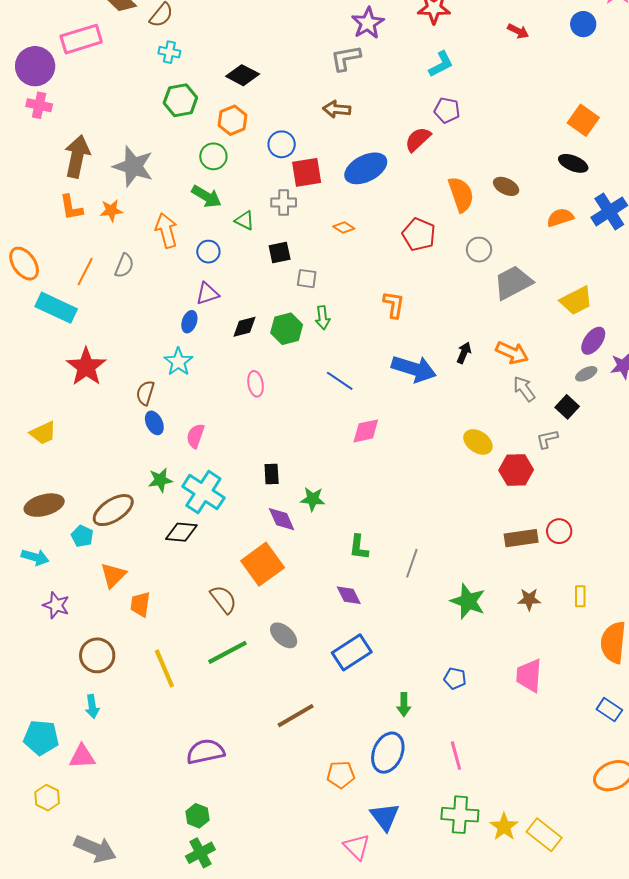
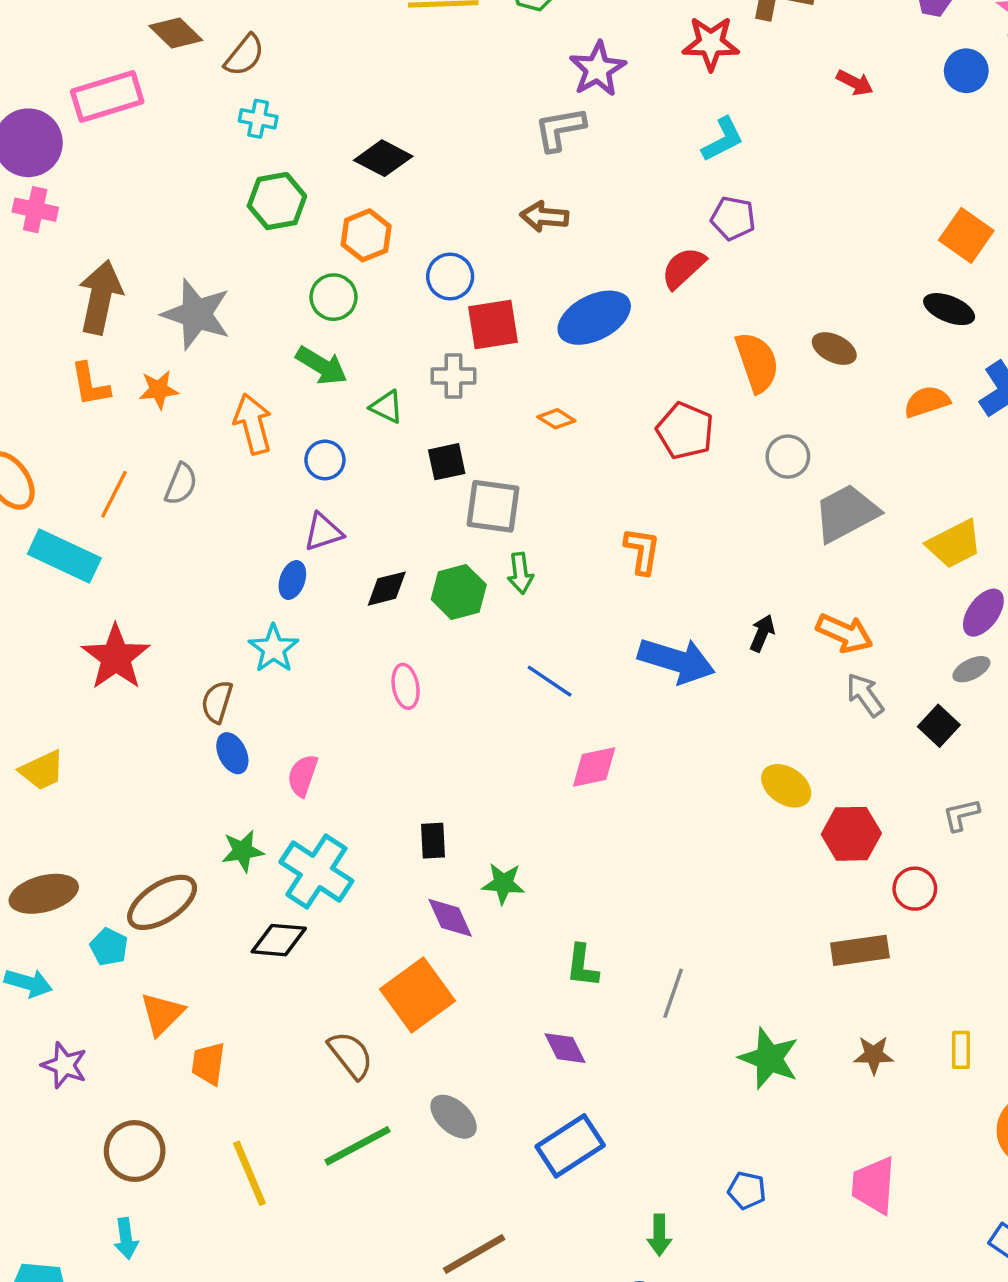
gray square: (307, 279) -> (493, 506), size x1.6
gray L-shape: (547, 439) -> (961, 815), moved
red circle: (559, 531) -> (915, 889), moved

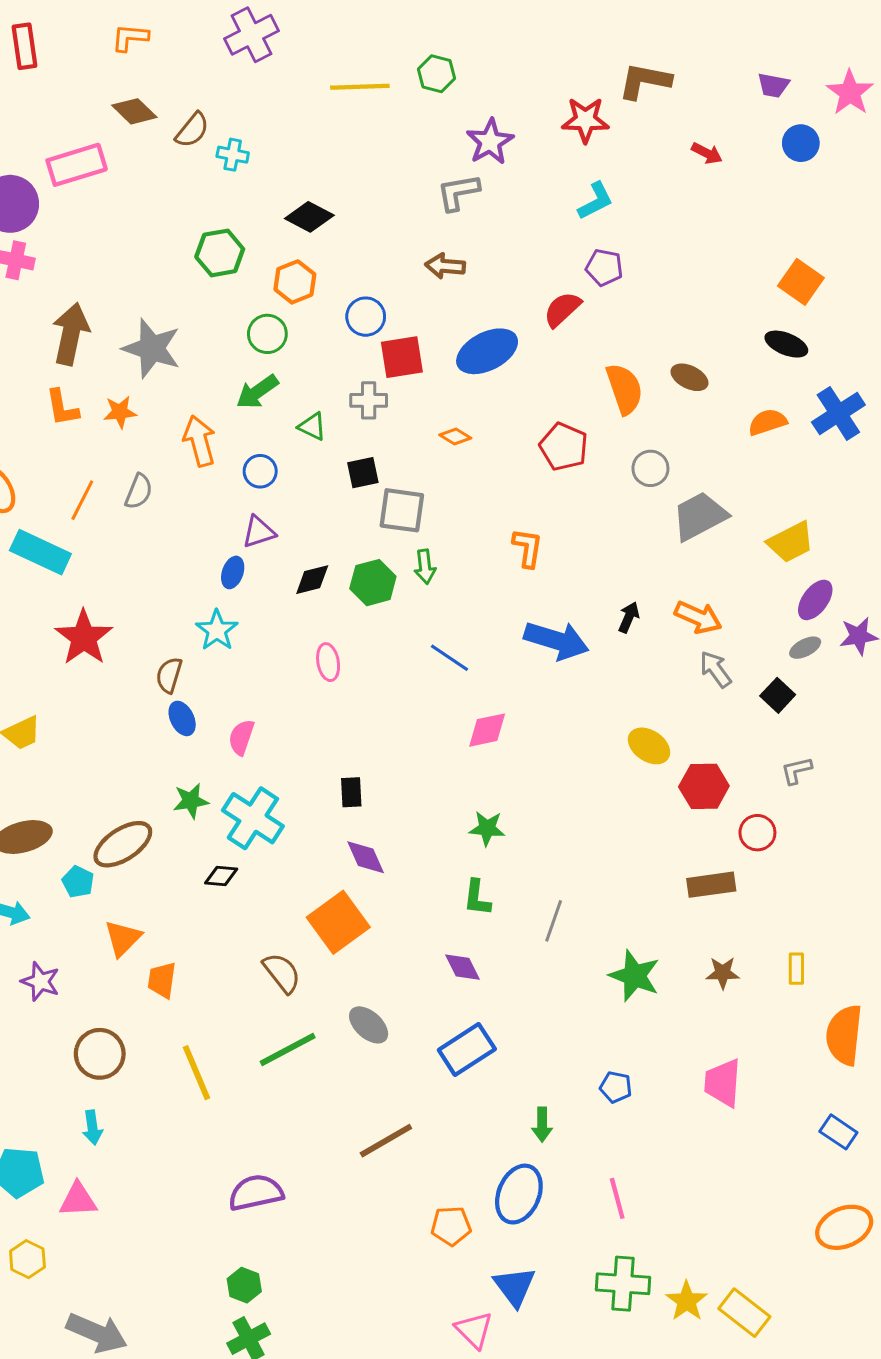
cyan cross: (258, 119) -> (233, 155), moved
green arrow: (322, 366) -> (257, 392), turned 114
green star: (503, 884) -> (487, 828), moved
black diamond: (279, 940) -> (221, 876), size x0.7

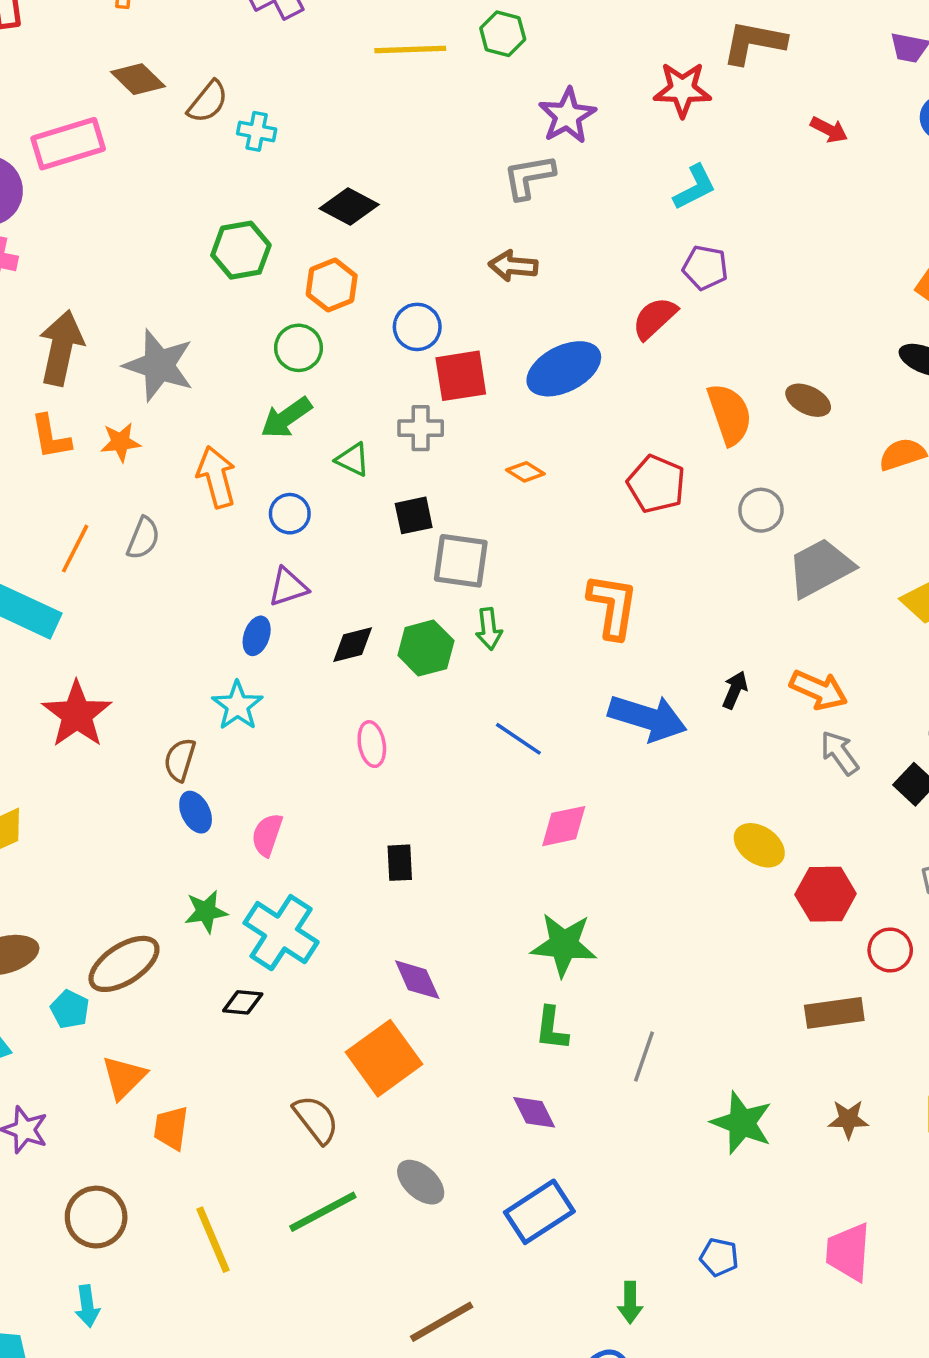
orange L-shape: (528, 548) -> (613, 606), size x1.4
black rectangle: (351, 792) -> (400, 863), moved
green star: (487, 828) -> (564, 945), size x1.5

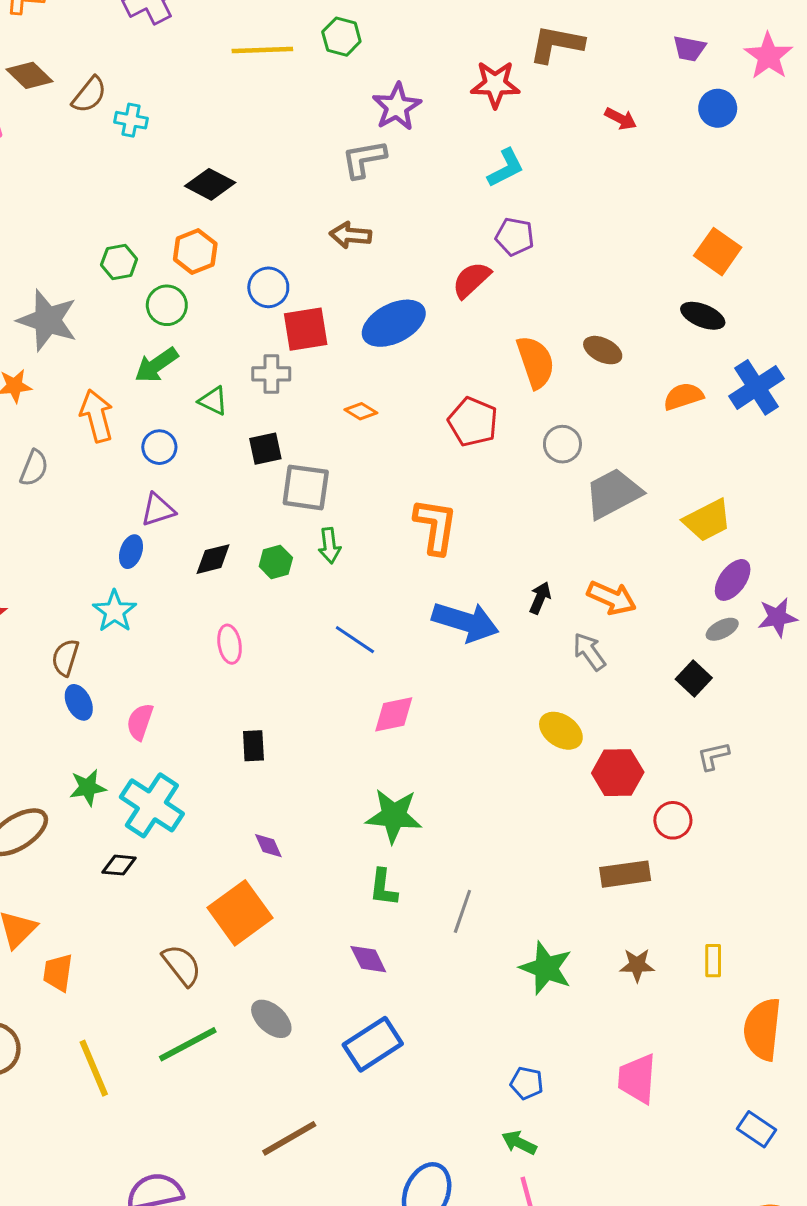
green hexagon: (241, 250) -> (119, 262), moved, size x0.7
green hexagon: (426, 648) -> (276, 562), size x0.7
gray arrow: (840, 753) -> (589, 652), moved
purple diamond: (417, 980) -> (268, 846), size x0.7
green arrow: (630, 1303) -> (519, 1143), moved, turned 116

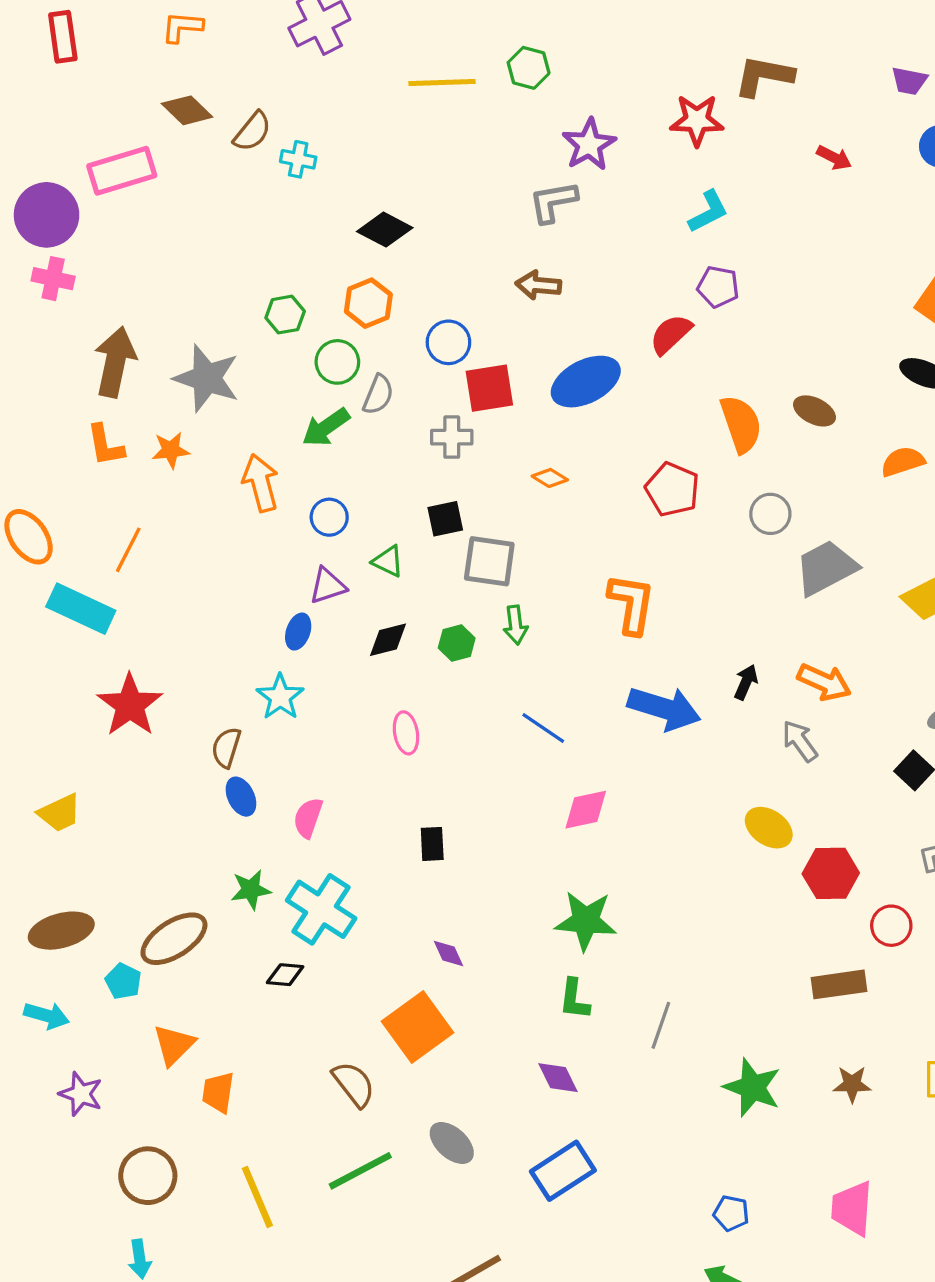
green triangle: (213, 401) -> (388, 561), moved
gray semicircle: (34, 468) -> (378, 395), moved

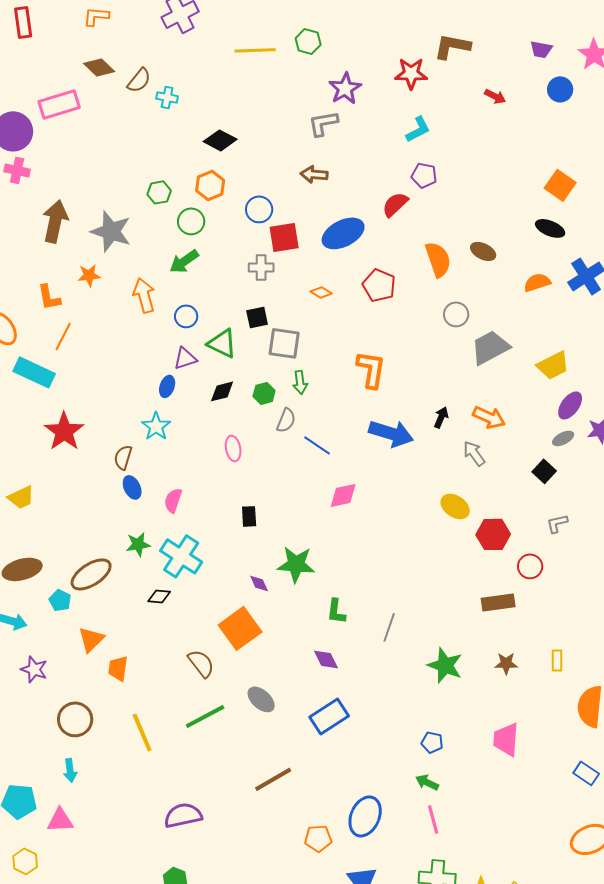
gray semicircle: (378, 395) -> (286, 420), moved
orange L-shape: (105, 445) -> (49, 297), moved
red pentagon: (672, 489) -> (379, 285), moved
green triangle: (388, 561) -> (222, 343), size x1.5
green star: (586, 921) -> (296, 564), moved

